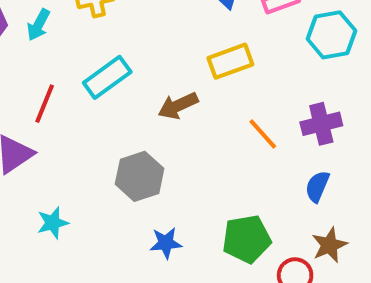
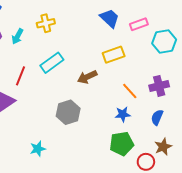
cyan star: (53, 223) -> (38, 149), moved
blue star: (166, 243) -> (123, 114), moved

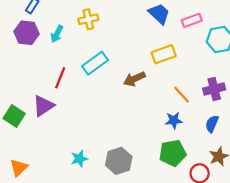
gray hexagon: (68, 112) -> (119, 161), moved

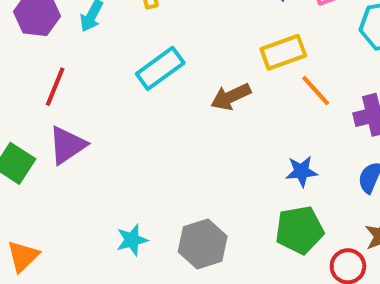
red line: (60, 78) -> (55, 87), moved
orange line: (182, 95) -> (316, 91), moved

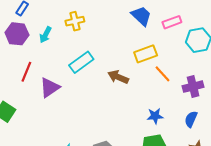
brown arrow: (231, 97) -> (118, 77), turned 48
purple triangle: (67, 145) -> (50, 88), moved

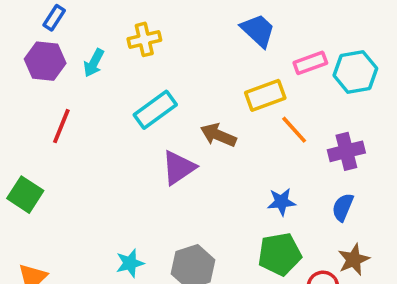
pink rectangle: (172, 22) -> (310, 63), moved
purple triangle: (50, 88) -> (179, 168), moved

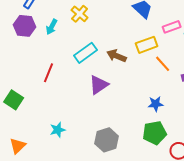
yellow cross: (144, 39) -> (80, 14), turned -36
red line: (61, 126) -> (49, 73), moved
brown arrow: (218, 135) -> (117, 56), moved
cyan star: (130, 263) -> (58, 130), moved

